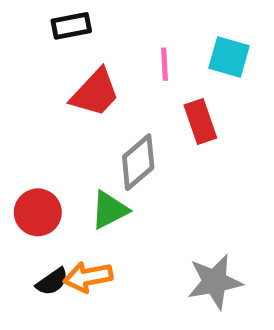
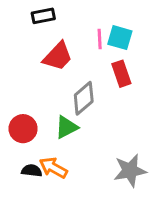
cyan square: (229, 57) -> (120, 38), moved
orange arrow: (88, 277) -> (53, 168), turned 40
black semicircle: (52, 282) -> (32, 171), turned -138

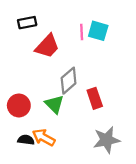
black rectangle: (43, 16) -> (27, 23), moved
red rectangle: (121, 74) -> (95, 98), moved
green triangle: (66, 127) -> (54, 104), turned -48

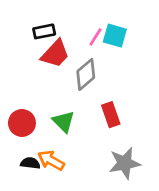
black rectangle: (27, 23) -> (44, 31), moved
pink line: (82, 32) -> (95, 37), turned 35
gray diamond: (69, 81) -> (86, 74), moved

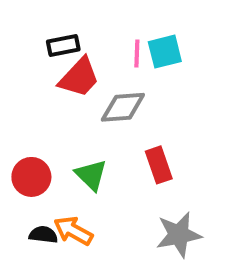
cyan square: (115, 36) -> (165, 52), turned -30
pink line: (95, 37) -> (137, 54), turned -30
gray diamond: (86, 74) -> (123, 107), turned 36

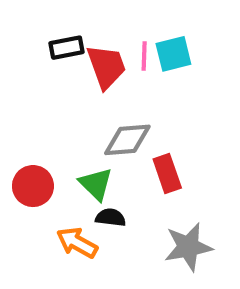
red trapezoid: (79, 77) -> (106, 67), moved, turned -63
gray diamond: (123, 107) -> (127, 140), moved
black semicircle: (43, 235) -> (111, 217), moved

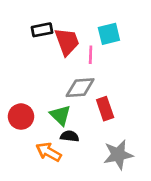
pink line: (144, 56) -> (91, 55), moved

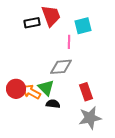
red trapezoid: (67, 42) -> (51, 16), moved
red rectangle: (105, 109) -> (86, 92), moved
orange arrow: (49, 152) -> (31, 92), moved

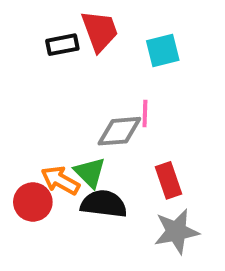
pink line: (69, 42) -> (145, 113), moved
red circle: (16, 89) -> (33, 202), moved
black semicircle: (53, 104) -> (104, 204), size x1.6

